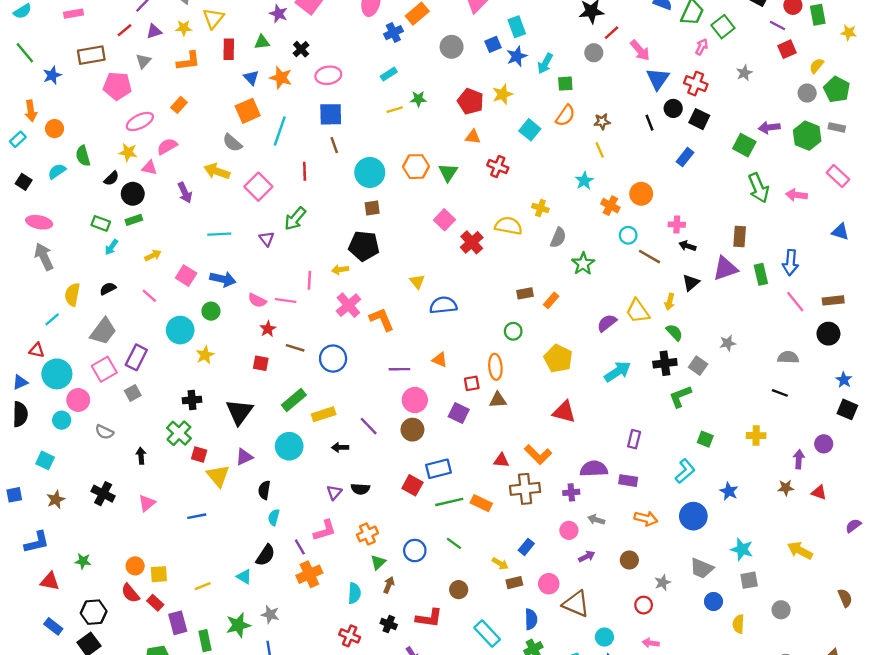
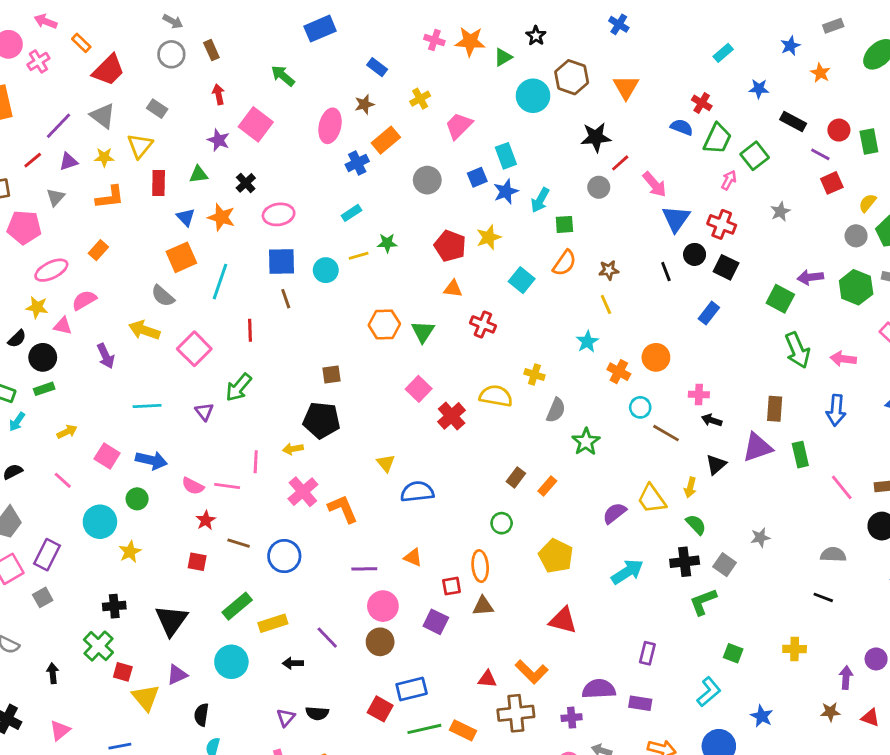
cyan circle: (370, 172) -> (326, 270), moved, size x0.7
blue arrow: (791, 263) -> (836, 410), moved
brown rectangle: (525, 293) -> (516, 477), turned -42

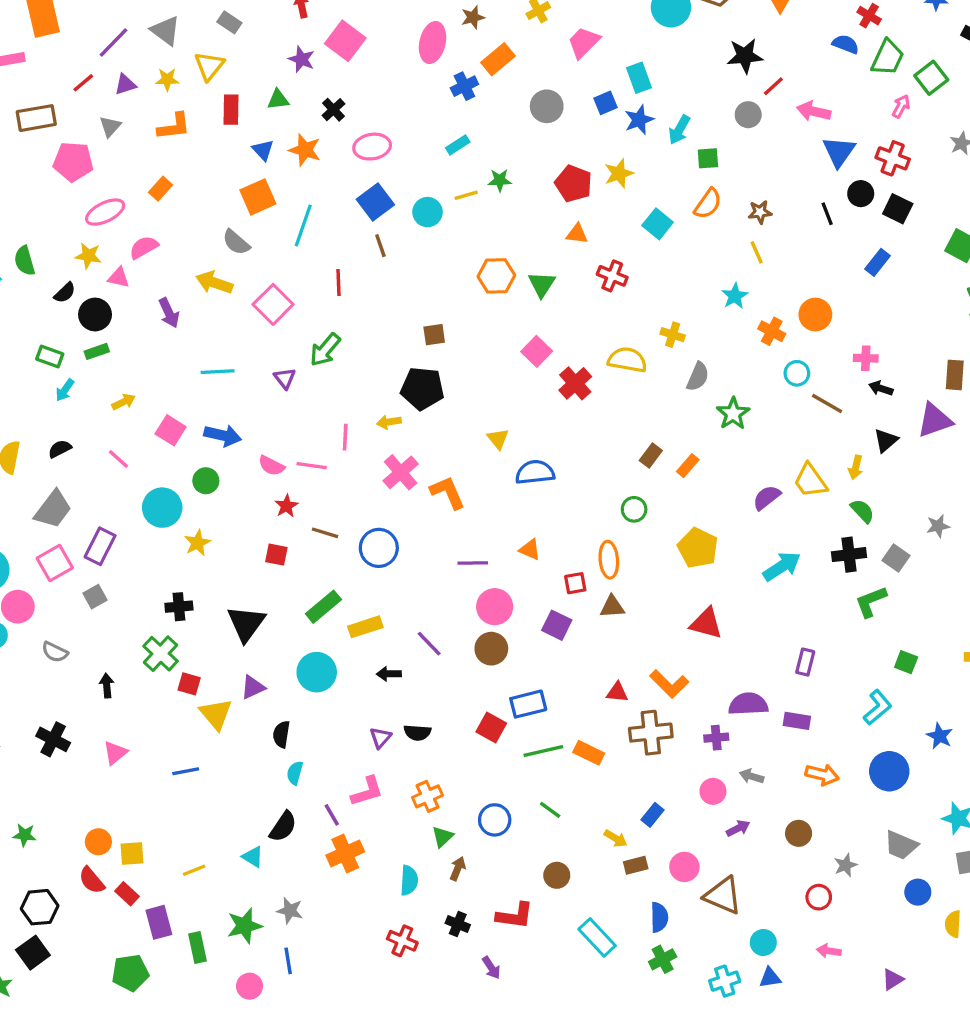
pink arrow: (655, 184) -> (814, 111), turned 144
blue square: (281, 262) -> (375, 202), turned -36

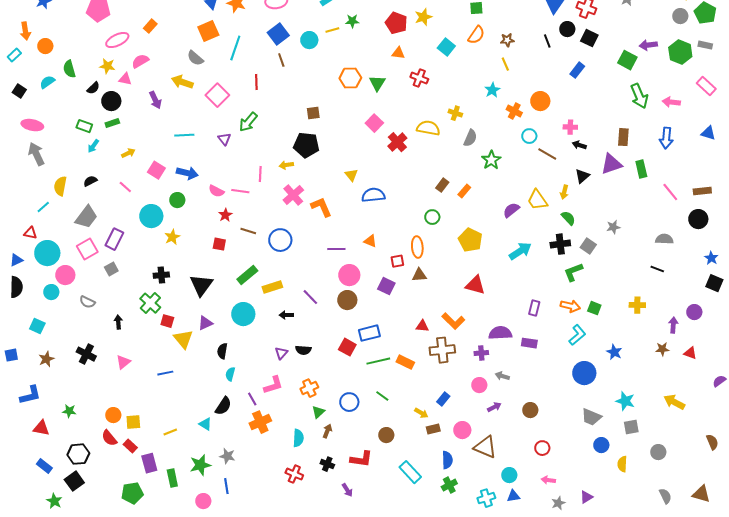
orange arrow: (822, 775) -> (570, 306), moved
gray star: (846, 865) -> (558, 503), moved

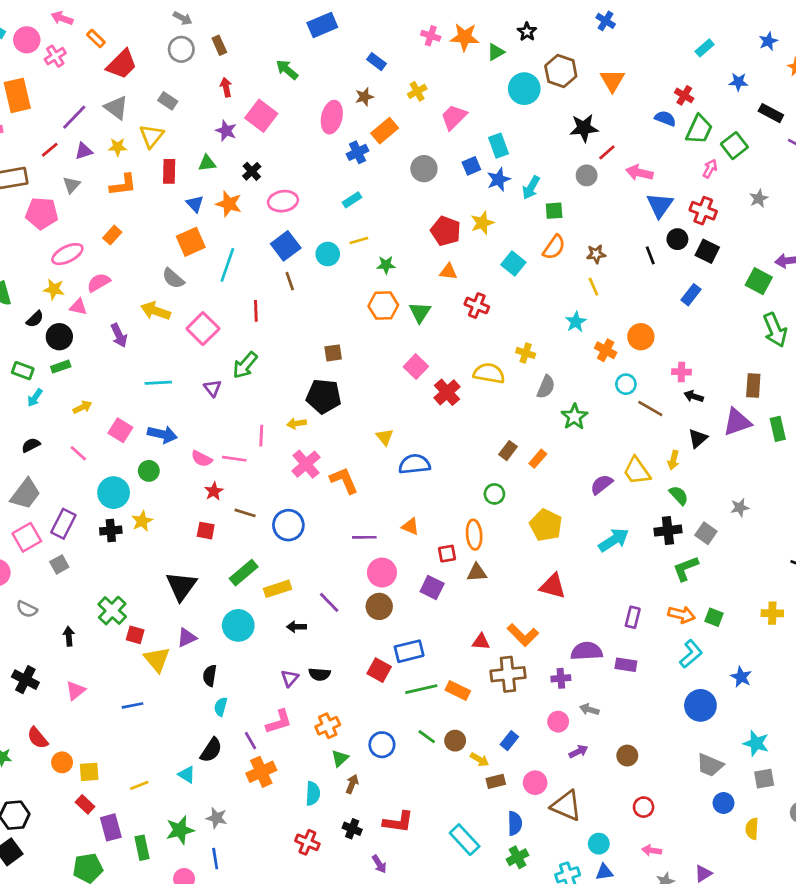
green star: (352, 21) -> (386, 265), moved
black cross: (161, 275) -> (111, 531), moved
brown circle: (386, 435) -> (455, 741), moved
red semicircle: (109, 438) -> (38, 738), moved

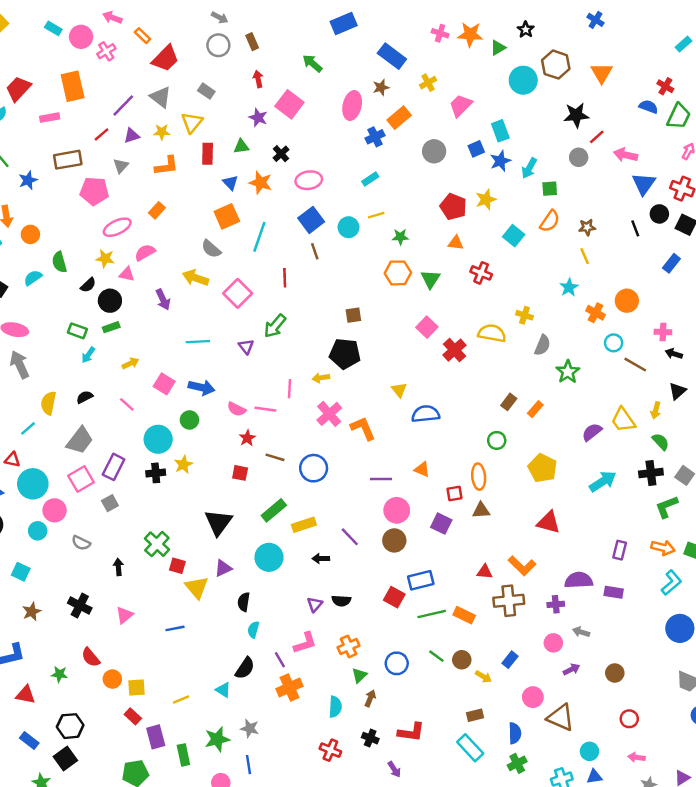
blue rectangle: (377, 62) -> (392, 56), size x1.6
brown rectangle: (496, 781) -> (475, 715), moved

